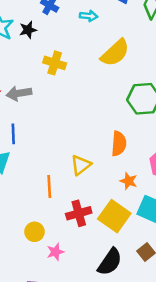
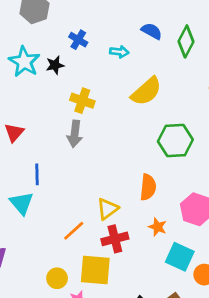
gray arrow: (19, 93) -> (75, 134), moved, turned -75
orange line: (49, 186) -> (74, 231), turned 50
red cross: (79, 213) -> (115, 239), moved
yellow square: (114, 216) -> (95, 270), moved, turned -32

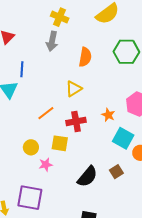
orange semicircle: (148, 187) -> (85, 57), moved
yellow triangle: (107, 209) -> (74, 89), moved
yellow square: (95, 270) -> (60, 143), size x0.7

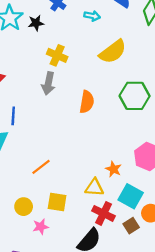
yellow triangle: (74, 89) -> (94, 187), moved, turned 36
red cross: (76, 121) -> (104, 213), moved, turned 36
brown square: (116, 172) -> (131, 226), moved

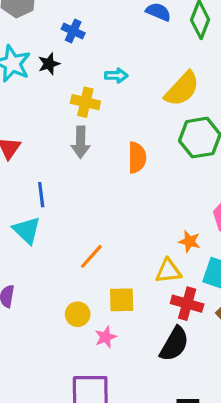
cyan arrow: (92, 16) -> (116, 76), moved
yellow semicircle: (113, 52) -> (182, 89), moved

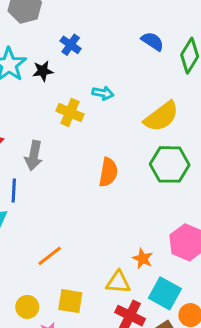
gray arrow: (81, 142) -> (34, 156), moved

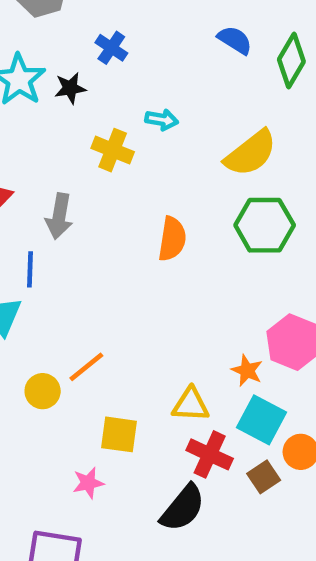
orange star: (143, 259) -> (247, 370), moved
yellow circle: (27, 307) -> (43, 391), moved

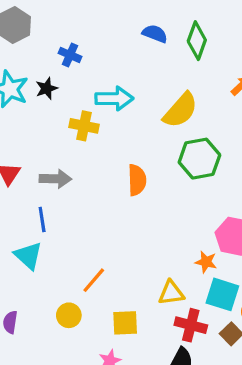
cyan arrow: (162, 120) -> (114, 98), size x1.6
gray arrow: (59, 216) -> (55, 179), turned -88
yellow circle: (43, 391) -> (69, 315), moved

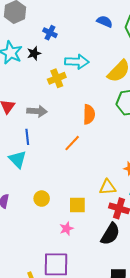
yellow cross: (84, 126) -> (57, 78), turned -36
orange line: (94, 280) -> (72, 143), moved

